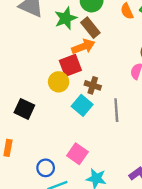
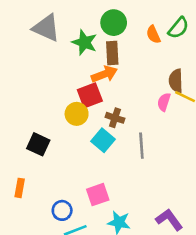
green star: (66, 18) -> (85, 42), turned -30
brown rectangle: (90, 28) -> (112, 53), turned 36
pink square: (77, 154) -> (98, 195), turned 36

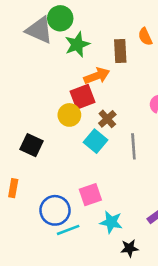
green circle: (114, 23) -> (60, 18), moved
green star: (85, 42) -> (77, 44), turned 30
brown rectangle: (112, 53) -> (120, 51), moved
brown cross: (115, 118) -> (107, 119), turned 30
blue circle: (62, 210) -> (55, 210), size x1.5

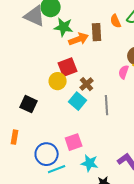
green star: (77, 44) -> (64, 27), turned 30
orange arrow: (97, 76) -> (79, 39), moved

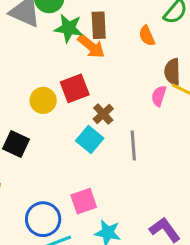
orange semicircle: (116, 21) -> (147, 36), moved
brown rectangle: (97, 32) -> (99, 25), moved
orange arrow: (79, 39) -> (91, 46), turned 60
yellow circle: (58, 81) -> (43, 100), moved

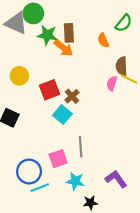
red square: (75, 88) -> (49, 90), moved
yellow circle: (43, 100) -> (19, 76), moved
gray line: (133, 146) -> (81, 147), moved

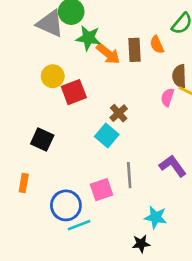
brown rectangle: (69, 33) -> (134, 50), moved
yellow circle: (19, 76) -> (53, 76), moved
red square: (49, 90) -> (74, 92), moved
purple L-shape: (116, 179) -> (173, 166), moved
cyan star: (75, 181) -> (156, 217), moved

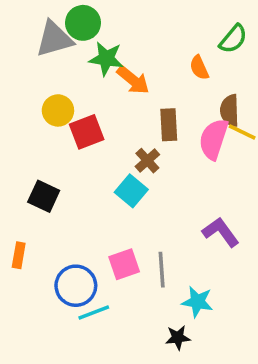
gray triangle: (50, 23) -> (54, 39), turned -40
brown rectangle: (134, 50) -> (169, 125), moved
pink semicircle: (167, 97) -> (214, 139), size x1.6
gray line: (129, 175) -> (162, 270), moved

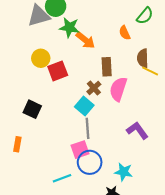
pink semicircle: (214, 139) -> (118, 89), moved
gray line: (162, 270) -> (87, 128), moved
blue circle: (76, 286) -> (90, 162), moved

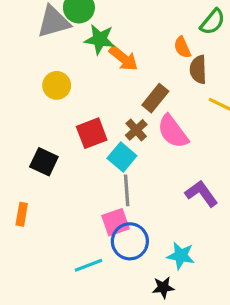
brown semicircle: (143, 58) -> (198, 70), moved
brown rectangle: (107, 67) -> (155, 98), turned 42
red square: (58, 71) -> (92, 133), moved
pink semicircle: (118, 89) -> (173, 132), turned -55

